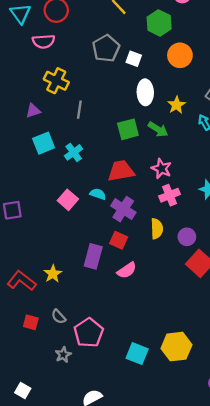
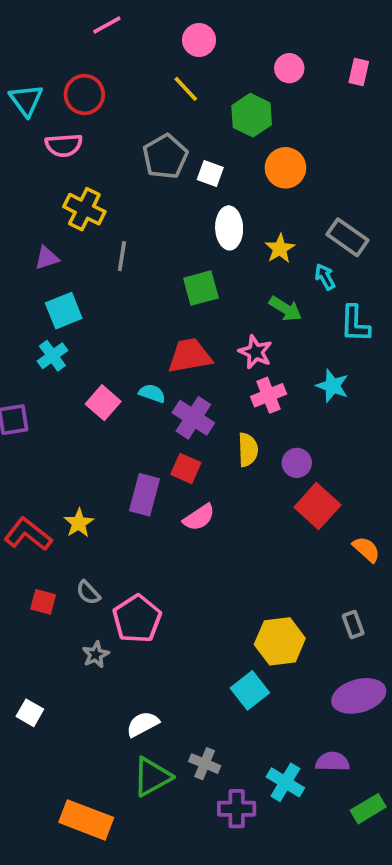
green arrow: (158, 129) -> (285, 309), moved
cyan cross: (74, 152) -> (52, 356), moved
cyan square: (137, 354) -> (250, 690), moved, turned 30

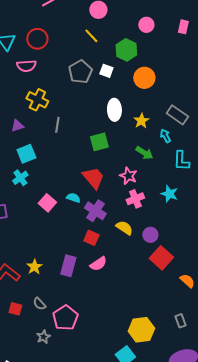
white square: (210, 173) -> (106, 71), moved
red trapezoid: (190, 356) -> (93, 178), turned 60
yellow semicircle: (248, 450) -> (124, 228), turned -54
purple rectangle: (145, 495) -> (68, 266), moved

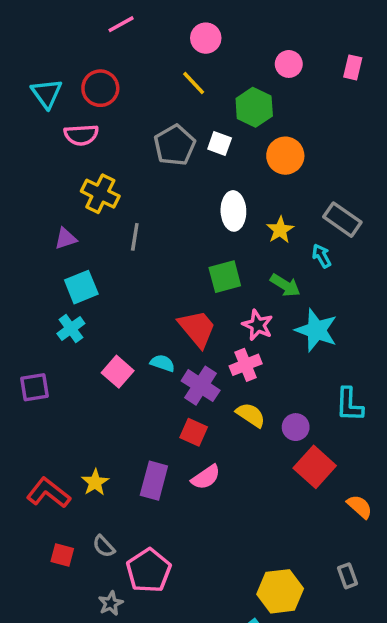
green square: (99, 142) -> (225, 277), moved
cyan L-shape: (181, 161) -> (349, 405), moved
cyan star: (169, 194) -> (316, 330), moved, size x1.4
pink cross: (135, 199) -> (246, 365), moved

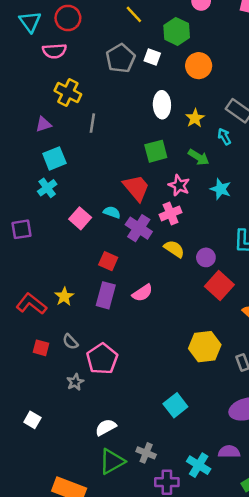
cyan star: (316, 330) -> (221, 189), size x0.7
red square: (194, 432) -> (108, 261), moved
yellow hexagon: (280, 591) -> (205, 347), moved

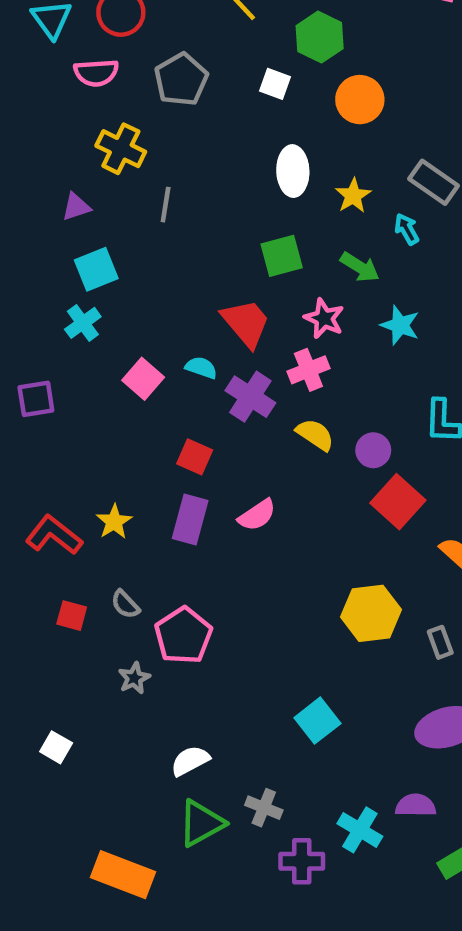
gray pentagon: (120, 58) -> (181, 79), moved

